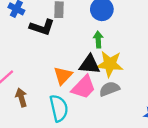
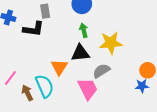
yellow star: (110, 64) -> (111, 43), moved
pink trapezoid: (84, 87) -> (88, 89), moved, turned -60
cyan semicircle: (59, 108) -> (45, 86), moved

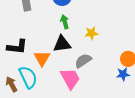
black L-shape: (33, 29) -> (17, 47), moved
yellow star: (111, 43) -> (91, 33), size x0.6

